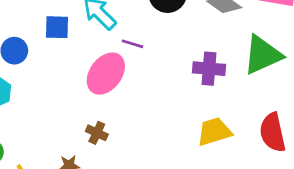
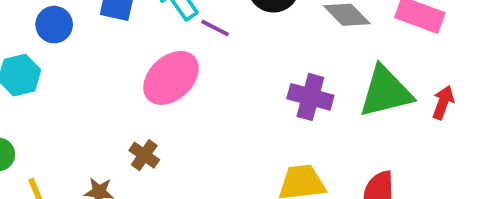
purple line: (132, 44) -> (215, 28), moved

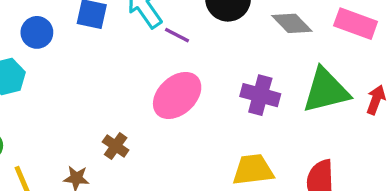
pink ellipse: (171, 78) -> (177, 95), moved

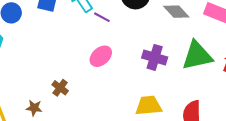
pink ellipse: (177, 95) -> (101, 56), size x0.7

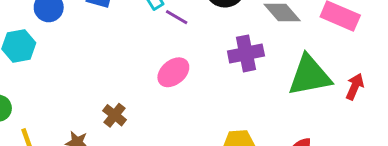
purple cross: (155, 57) -> (246, 53), moved, turned -30

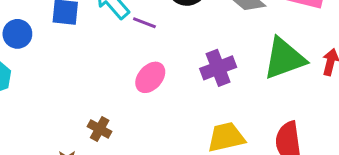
purple cross: (246, 53) -> (218, 68), moved

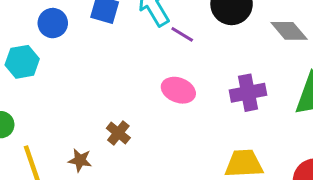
pink ellipse: (150, 77) -> (178, 90), turned 60

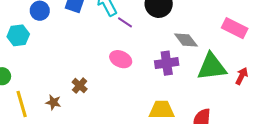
gray diamond: (289, 31) -> (186, 40), moved

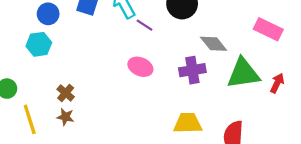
cyan hexagon: (18, 35) -> (39, 44), moved
brown cross: (80, 86) -> (66, 93), moved

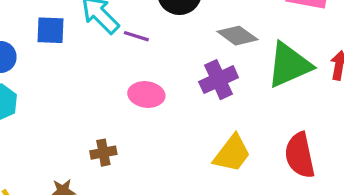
brown cross: (66, 93) -> (103, 153), moved, turned -36
yellow trapezoid: (188, 123) -> (232, 154), turned 144

